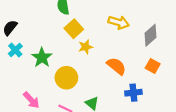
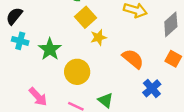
cyan cross: (15, 50) -> (20, 41), turned -32
blue cross: (133, 93) -> (152, 88), turned -35

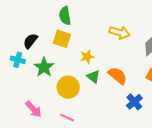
black semicircle: (14, 16) -> (30, 41), moved
yellow square: (85, 17) -> (62, 39), moved, turned -30
green triangle: (106, 100) -> (93, 77), moved

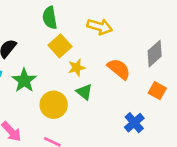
yellow arrow: (120, 33) -> (100, 27), moved
yellow square: (62, 39) -> (60, 46), moved, turned 30
orange semicircle: (118, 76) -> (119, 69), moved

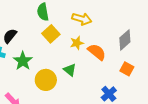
yellow star: (77, 68) -> (77, 43), moved

